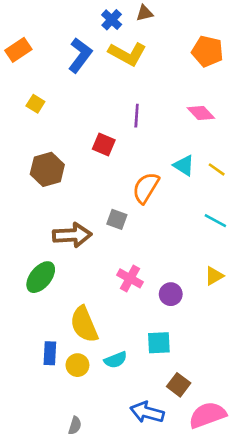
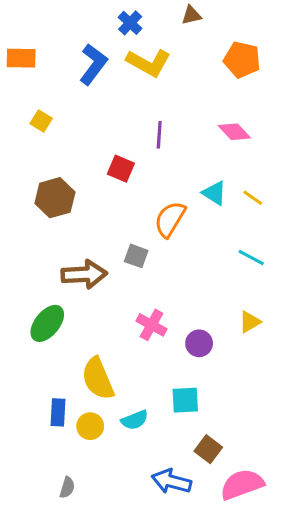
brown triangle: (144, 13) -> (191, 15), moved
orange rectangle: (18, 50) -> (21, 58), turned 35
gray semicircle: (75, 425) -> (67, 487), moved

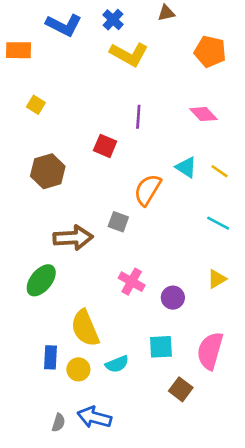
blue L-shape: (93, 64) -> (64, 25), moved, turned 80
blue arrow: (171, 481) -> (94, 417), moved
pink semicircle: (242, 484) -> (210, 351), moved, turned -54

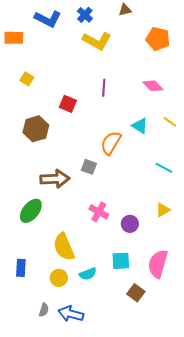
red square: (105, 146) -> (68, 104), moved
yellow line: (219, 171) -> (170, 122), moved
blue rectangle: (50, 357) -> (21, 268), moved
gray semicircle: (58, 423) -> (44, 310), moved

